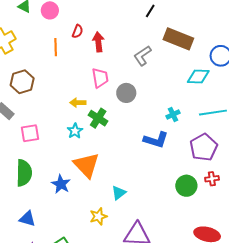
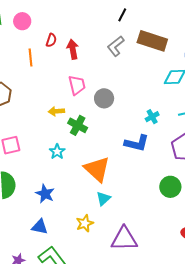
gray L-shape: (143, 56) -> (116, 46), moved
cyan star: (75, 131) -> (57, 152), moved
orange triangle: (87, 165) -> (97, 169), moved
blue triangle: (27, 219) -> (40, 227), moved

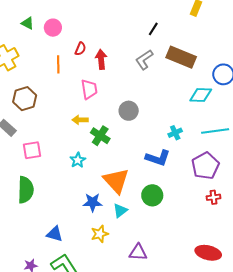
pink trapezoid: (77, 85) -> (89, 89), moved
green circle: (170, 187) -> (152, 195), moved
blue star: (45, 194) -> (93, 202), moved, turned -30
purple triangle: (124, 239) -> (138, 252), size x0.7

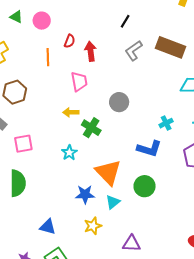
black line: (153, 29) -> (125, 21), moved

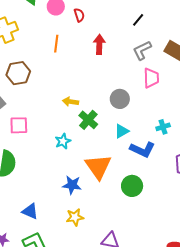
red semicircle: (70, 41) -> (79, 15), moved, turned -48
pink trapezoid: (79, 81) -> (151, 78), moved
cyan triangle: (113, 202) -> (122, 131), moved

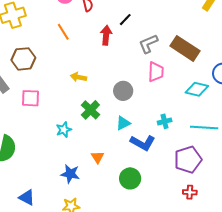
black line: (138, 20) -> (125, 20), moved
orange line: (56, 44) -> (63, 32), turned -42
yellow arrow: (70, 102) -> (79, 77), moved
pink square: (19, 125) -> (30, 98), moved
orange triangle: (98, 167) -> (98, 157), size x0.5

